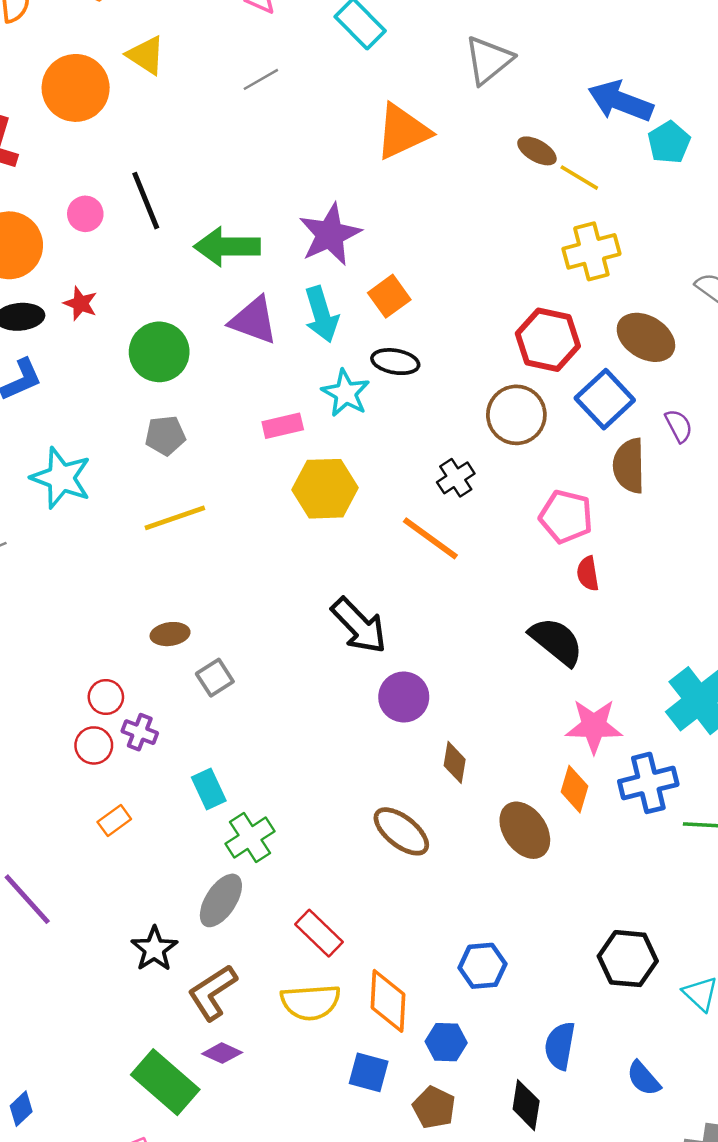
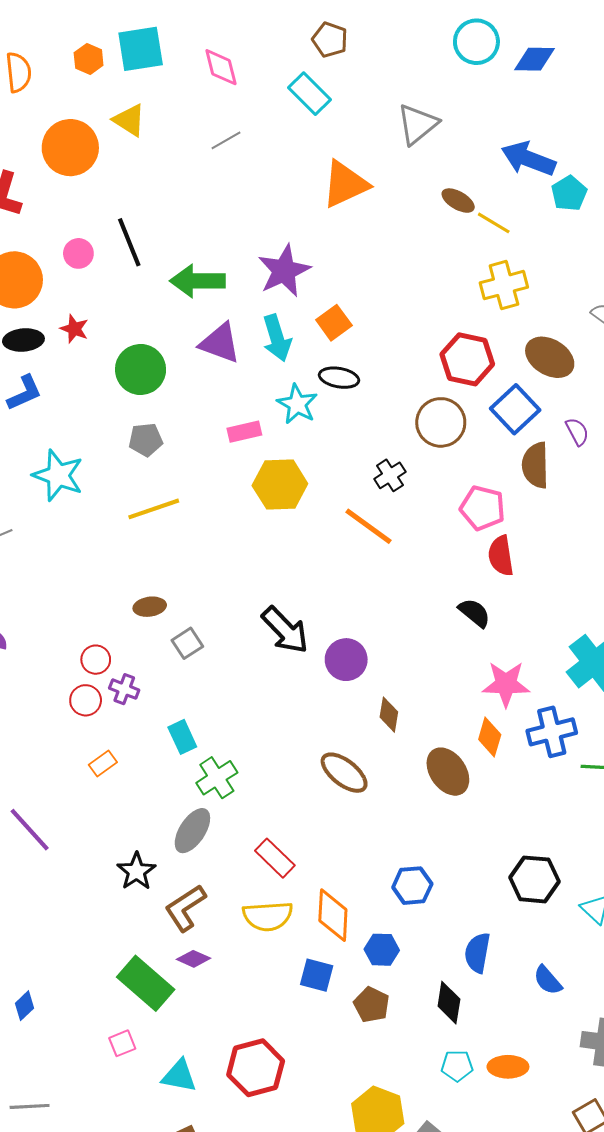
red semicircle: (588, 573) -> (501, 556), size x1.4
black arrow: (359, 626) -> (285, 630), moved
black semicircle: (556, 641) -> (474, 613), size x0.7

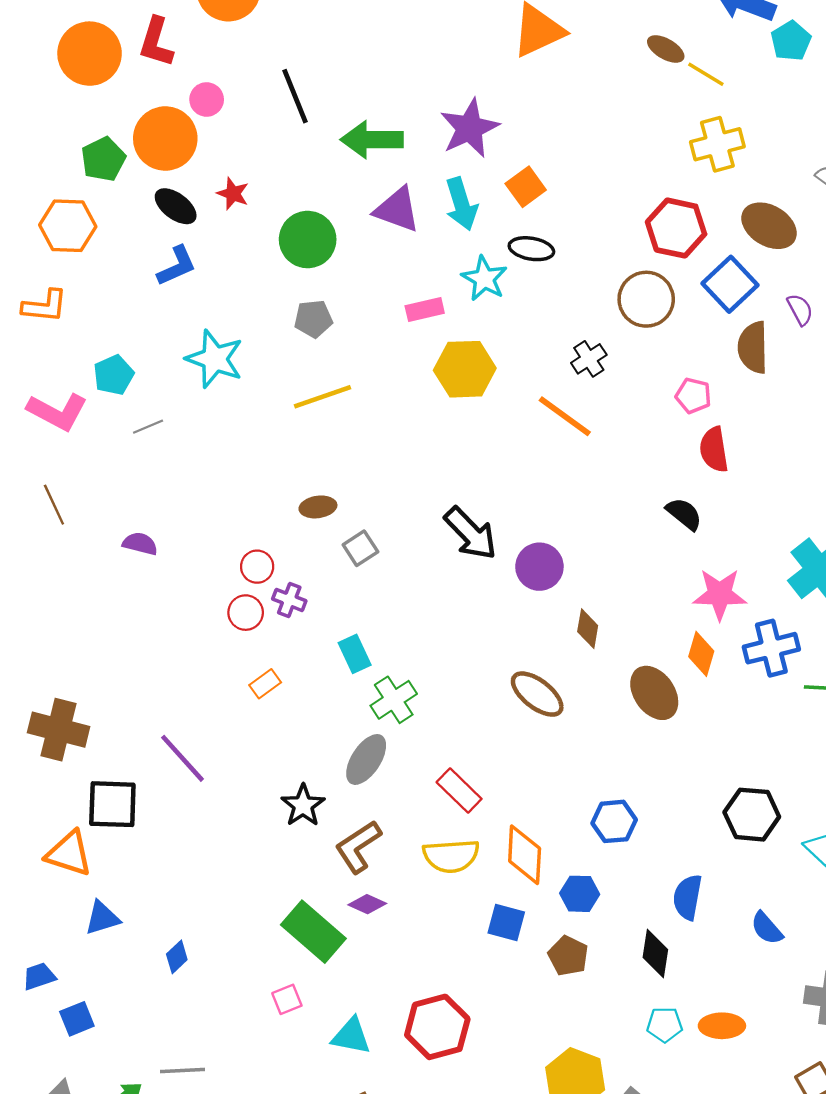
pink circle: (78, 253) -> (207, 99), moved
black ellipse: (23, 340) -> (176, 206), turned 42
pink pentagon: (483, 508) -> (693, 396), size x0.7

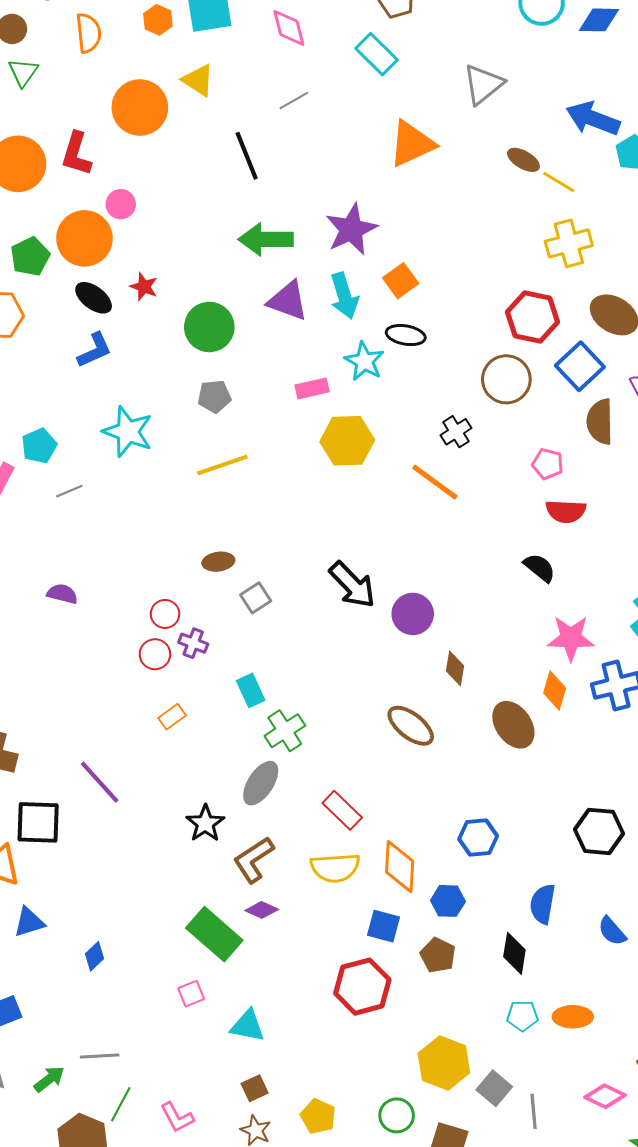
black line: (295, 96) -> (247, 156), moved
red semicircle: (714, 450) -> (566, 511), turned -78
red hexagon: (437, 1027) -> (362, 987), moved

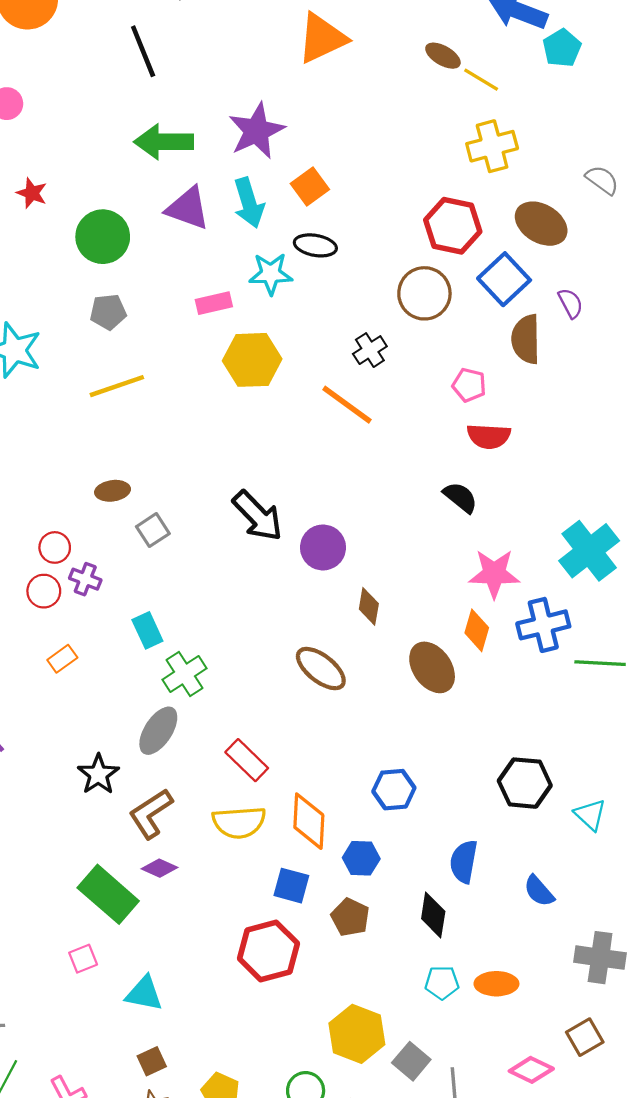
cyan star: (364, 361) -> (271, 274), turned -30

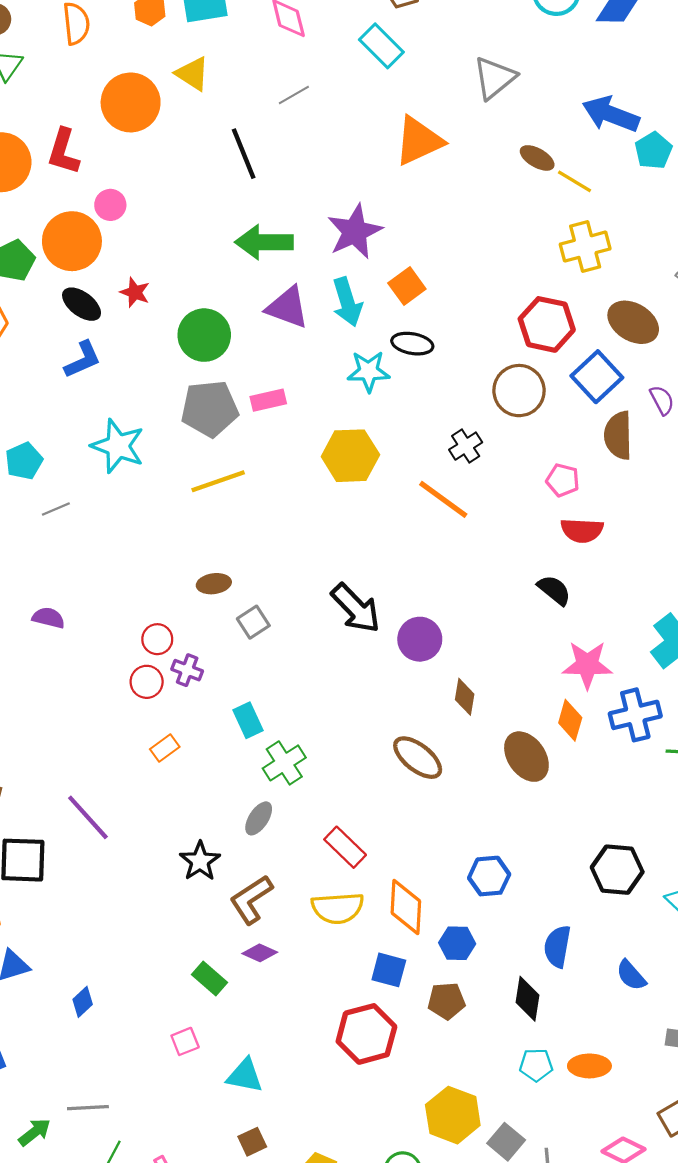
pink rectangle: (214, 303) -> (268, 400), moved
gray pentagon: (108, 312) -> (210, 409), size x1.6
gray ellipse: (158, 731) -> (259, 818), size x0.7
green rectangle: (108, 894) -> (210, 978), size x0.6
brown pentagon: (350, 917) -> (446, 1001), turned -30

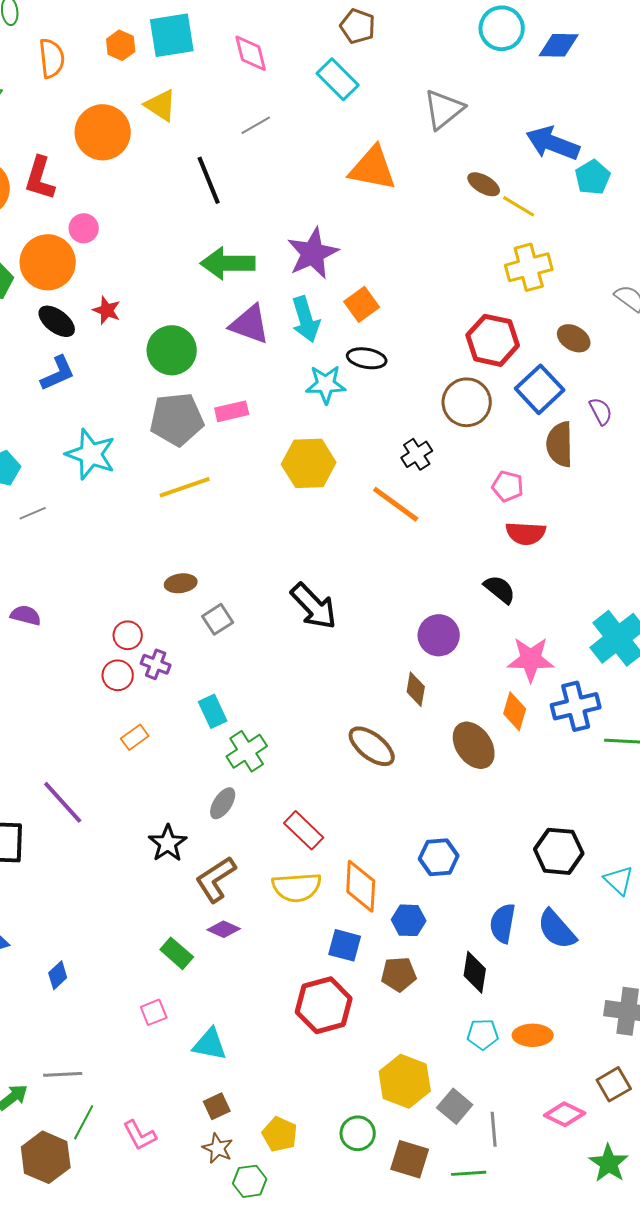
orange triangle: (419, 141) -> (373, 168), turned 36
brown ellipse: (633, 322) -> (574, 338), size x0.7
purple circle: (420, 639) -> (439, 635), moved
blue semicircle: (631, 975) -> (557, 929), moved, size x1.4

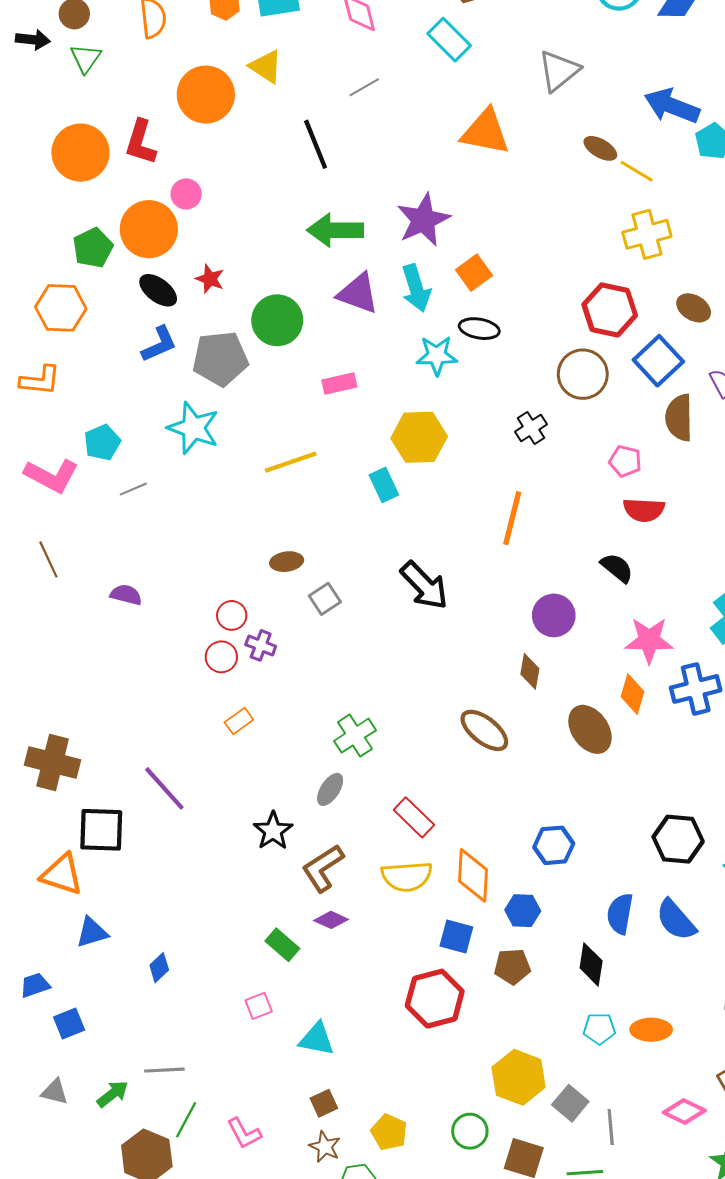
gray pentagon: (177, 419) -> (220, 359), moved
orange line: (396, 504) -> (512, 518), moved, turned 68
cyan rectangle: (213, 711) -> (384, 485), moved

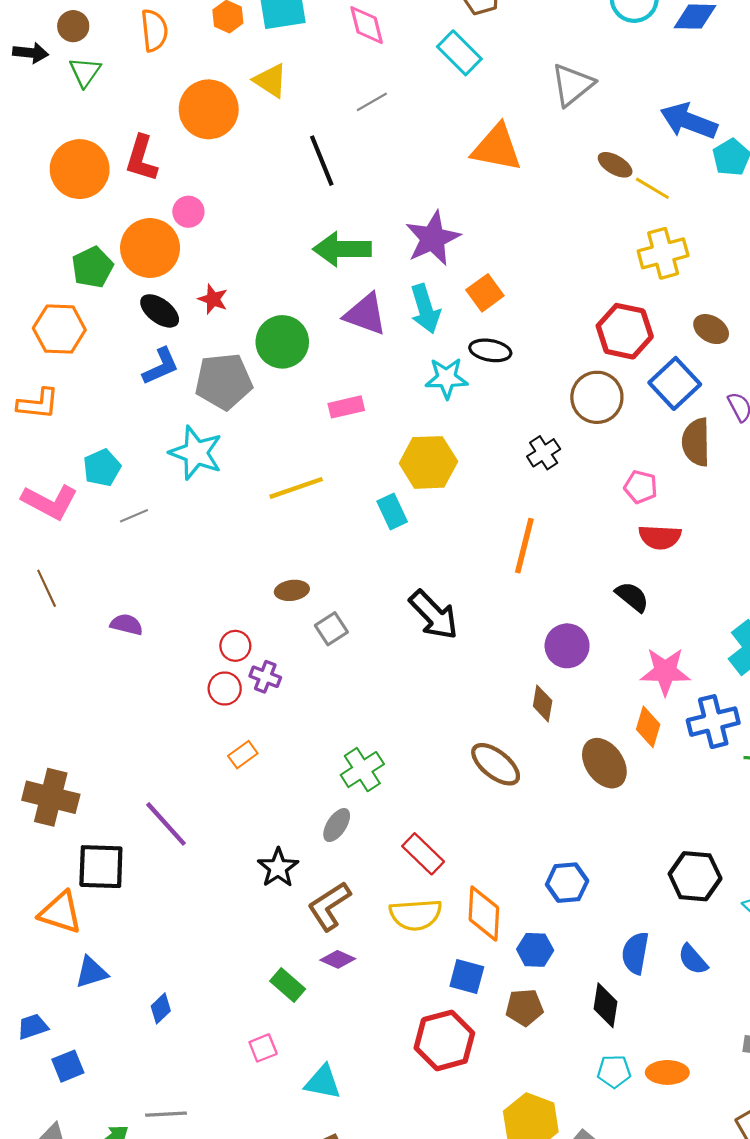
blue semicircle: (676, 920) -> (693, 959), size x0.7

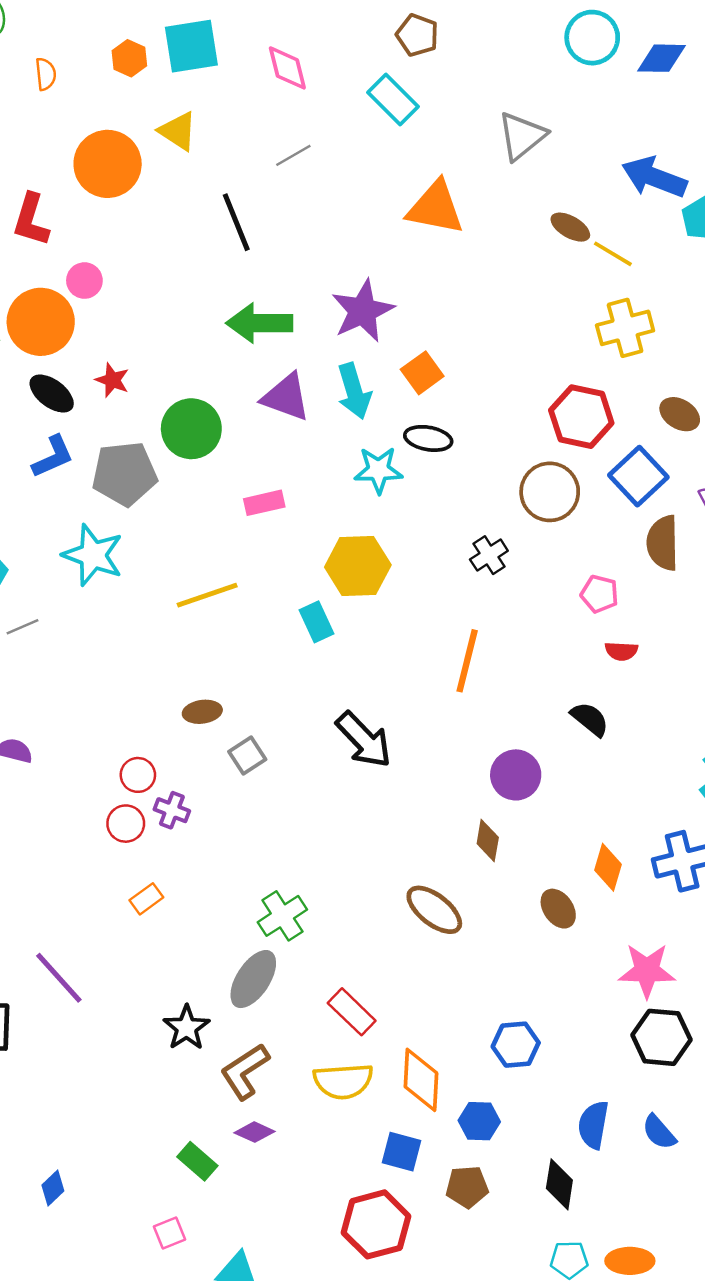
orange semicircle: (154, 30) -> (46, 74), size x0.7
red semicircle: (660, 537) -> (621, 651), size x0.7
pink star: (665, 671) -> (647, 971), moved
brown ellipse: (604, 763) -> (558, 909), size x0.7
gray ellipse: (337, 825) -> (253, 979), size x1.5

